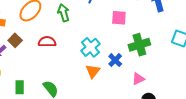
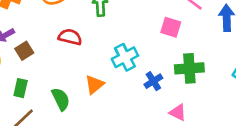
brown square: (15, 40) -> (24, 51), moved
orange triangle: (93, 71) -> (94, 85), moved
pink triangle: (138, 79) -> (178, 113), turned 40

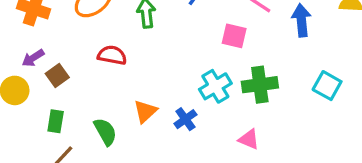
cyan cross: (125, 57) -> (215, 86), moved
blue cross: (153, 81) -> (185, 119), moved

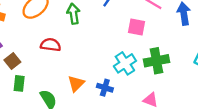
blue cross: (185, 119) -> (105, 88), turned -35
green rectangle: (56, 121) -> (19, 83), moved

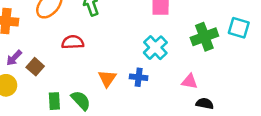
green cross: (156, 61) -> (204, 37), moved
green rectangle: (19, 83) -> (54, 101), moved

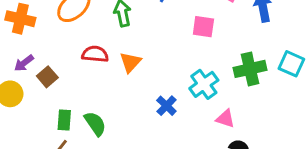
cyan cross: (155, 48) -> (204, 84), moved
blue cross: (139, 77) -> (166, 106), turned 30
orange triangle: (107, 78) -> (130, 62), moved

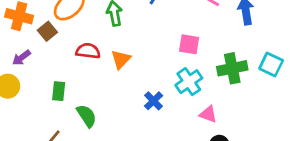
pink square: (203, 27) -> (189, 44), moved
brown square: (47, 77) -> (47, 31), moved
green rectangle: (64, 120) -> (59, 91), moved

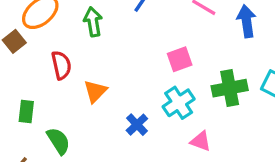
pink square: (189, 44) -> (180, 59), turned -30
red semicircle: (88, 51) -> (61, 65), turned 70
orange triangle: (121, 59) -> (95, 91), moved

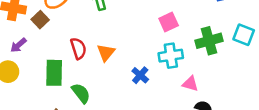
red semicircle: (61, 65) -> (78, 48), moved
cyan cross: (179, 103) -> (171, 56), turned 30
green rectangle: (26, 112) -> (54, 73), size x1.5

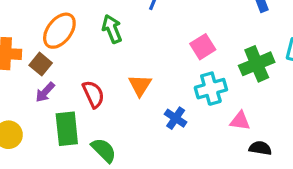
purple arrow: (18, 45) -> (45, 92), moved
orange triangle: (106, 53) -> (140, 85), moved

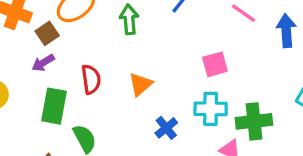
green cross: (257, 64) -> (254, 121), moved

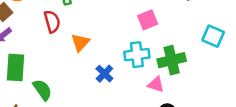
pink square: (215, 64) -> (148, 20), moved
red semicircle: (91, 79) -> (52, 22), moved

